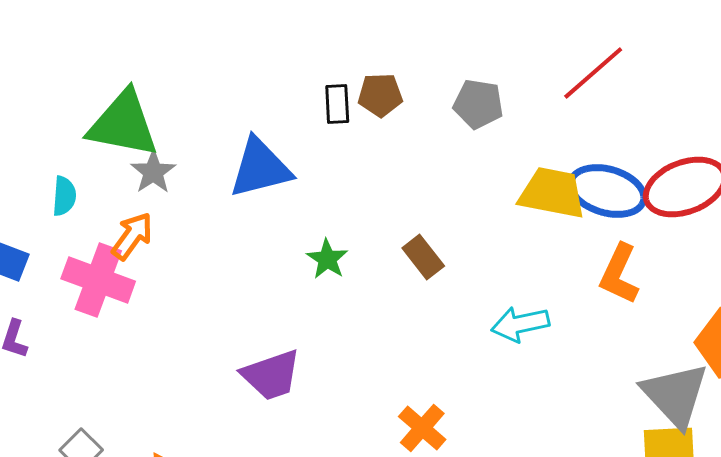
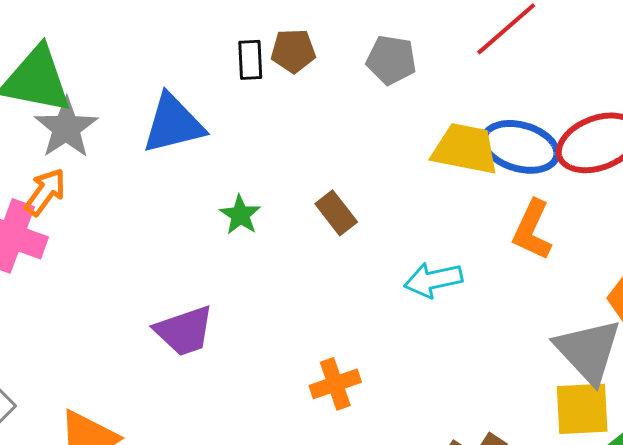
gray star: (153, 172) -> (66, 128), size x1.4
orange cross: (422, 428) -> (335, 384), turned 30

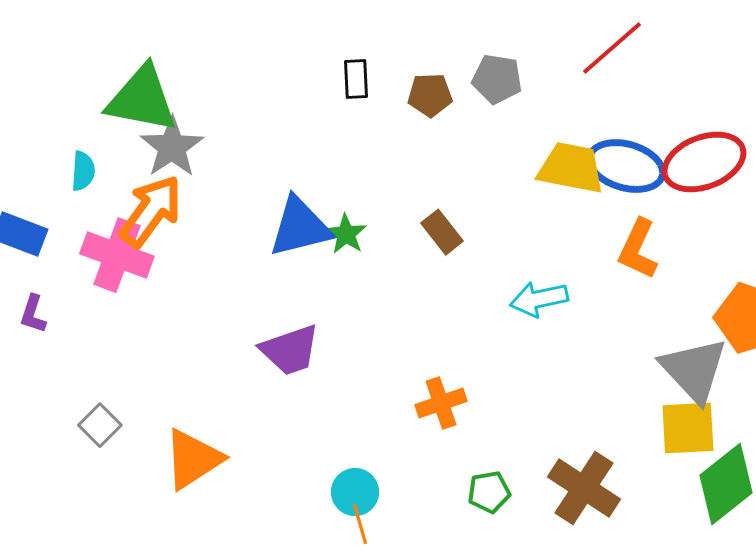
brown pentagon: (293, 51) -> (430, 95), moved
blue triangle: (173, 124) -> (300, 227), moved
orange arrow: (45, 192) -> (151, 211), size x1.5

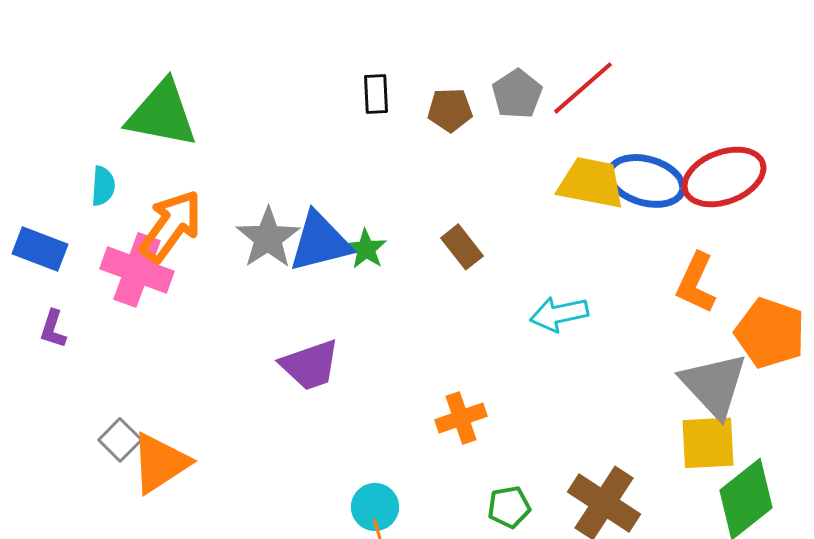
red line: (612, 48) -> (583, 88), moved
gray pentagon: (497, 79) -> (517, 94), turned 30
gray star: (172, 147) -> (268, 238), moved
orange L-shape: (638, 249) -> (696, 283), moved
orange triangle: (193, 459) -> (160, 463), moved

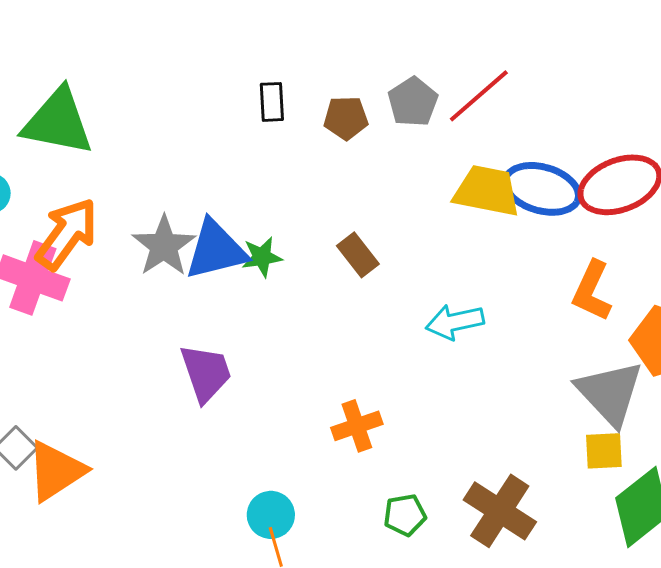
green star: (366, 249) -> (262, 257), turned 30
purple trapezoid: (310, 365) -> (206, 373), turned -90
yellow square: (708, 443) -> (604, 451), size x0.7

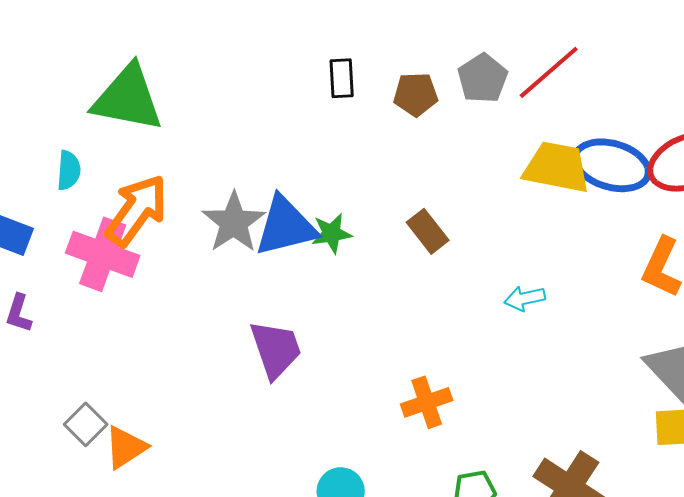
cyan arrow: (455, 322) -> (525, 298), size x0.7
orange triangle: (56, 471) -> (126, 447), size x0.7

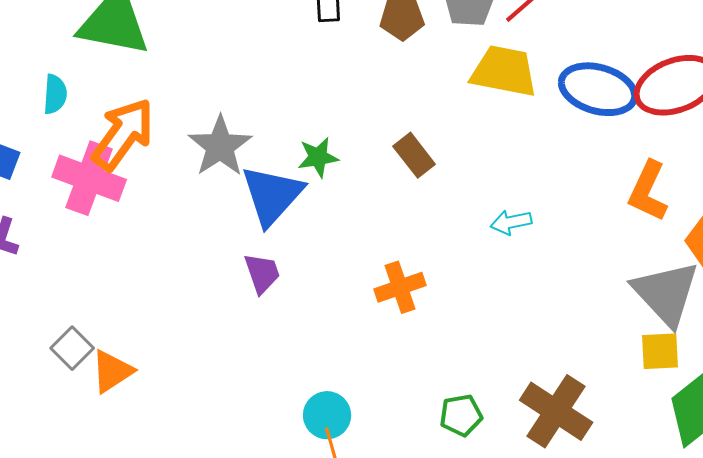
yellow trapezoid: (557, 167) -> (504, 71), moved
blue triangle: (286, 226) -> (272, 195), moved, turned -34
purple trapezoid: (276, 349) -> (262, 273), size x0.7
orange cross: (427, 402) -> (400, 287), moved

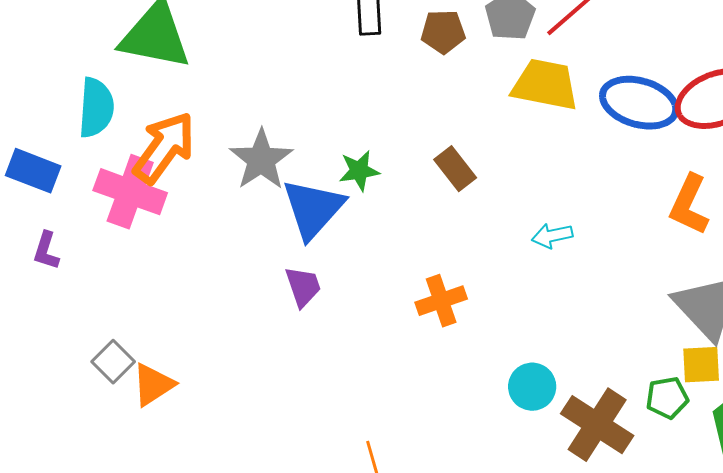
cyan semicircle: (55, 94) -> (96, 108), size x1.5
cyan circle: (327, 415) -> (532, 387), moved
green pentagon: (461, 415) -> (667, 398), moved

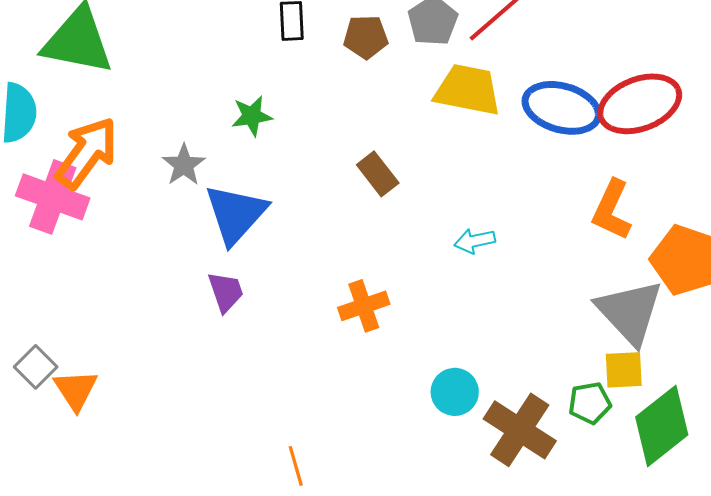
gray star: (261, 160) -> (184, 165), size x0.7
green star: (359, 171) -> (252, 116), moved
orange triangle: (153, 385) -> (76, 390), turned -30

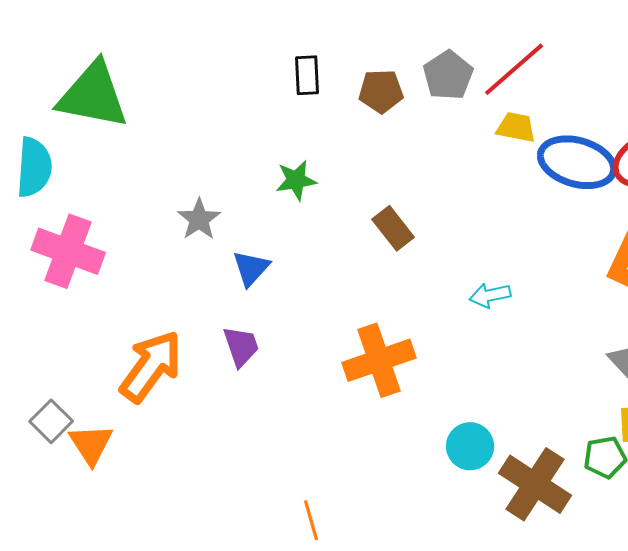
yellow trapezoid: (468, 90) -> (516, 127), moved, size x0.6
green star: (252, 116) -> (296, 180), moved
orange arrow: (87, 153) -> (151, 366), moved
blue triangle: (236, 214) -> (251, 268), size x0.6
orange cross: (364, 306) -> (379, 360), size x1.4

